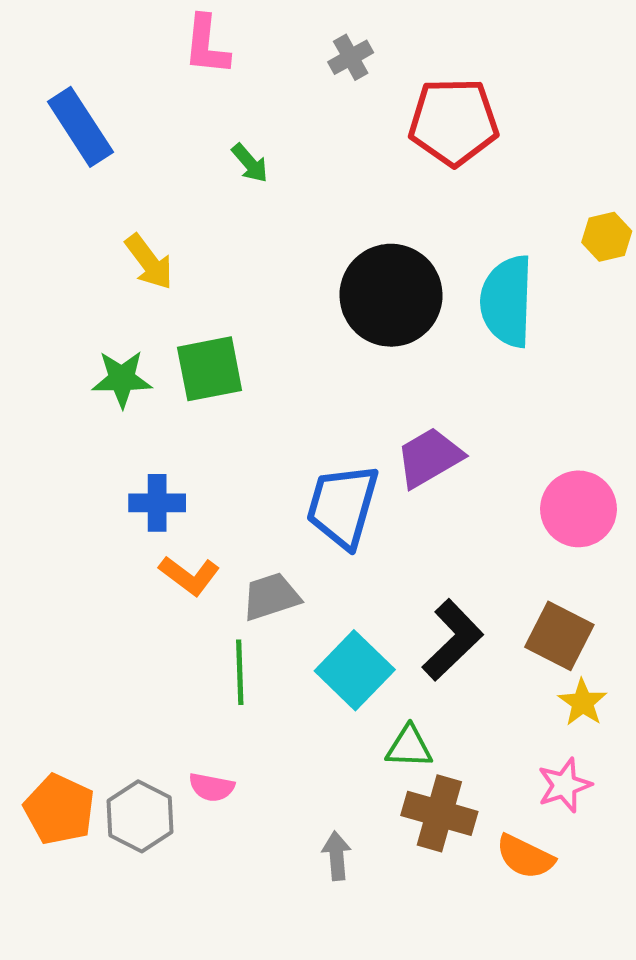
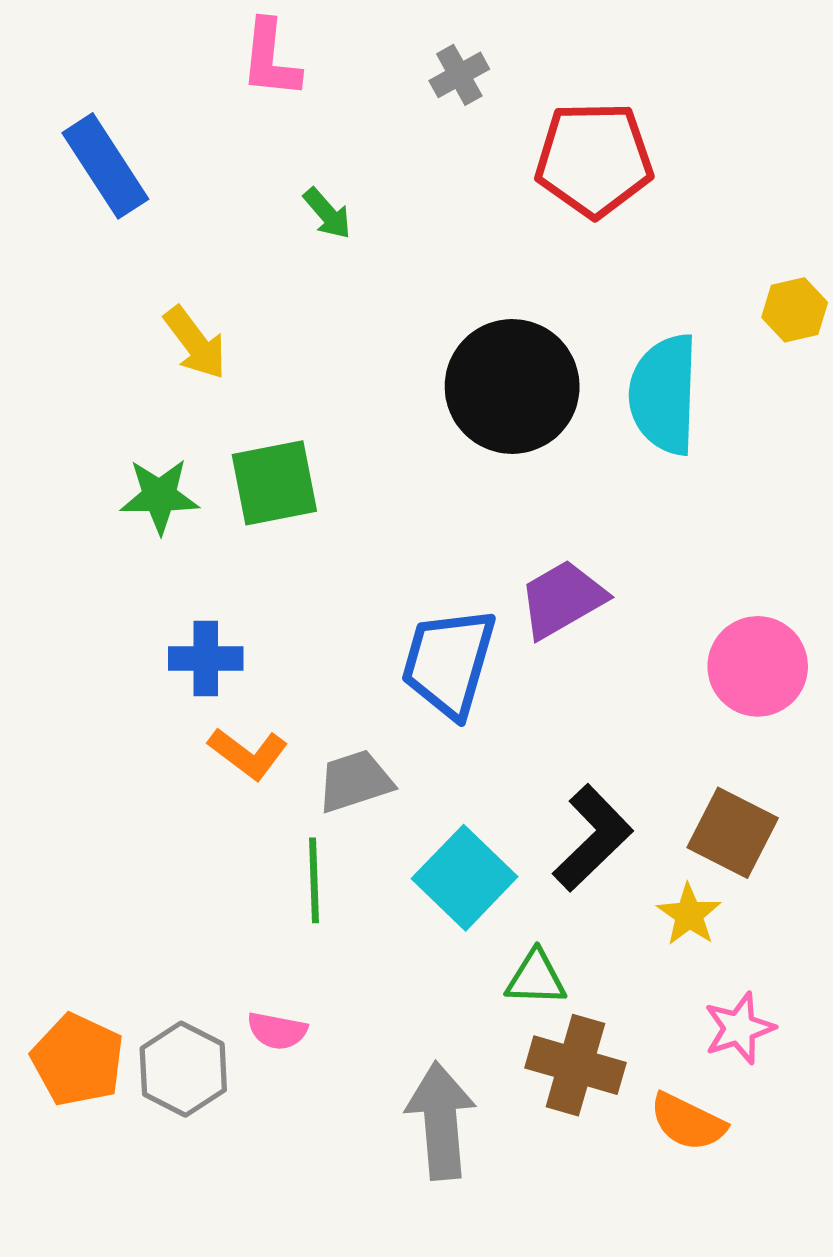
yellow star: (583, 702) -> (689, 915), moved
gray arrow: (337, 856) -> (441, 1121), size x1.8

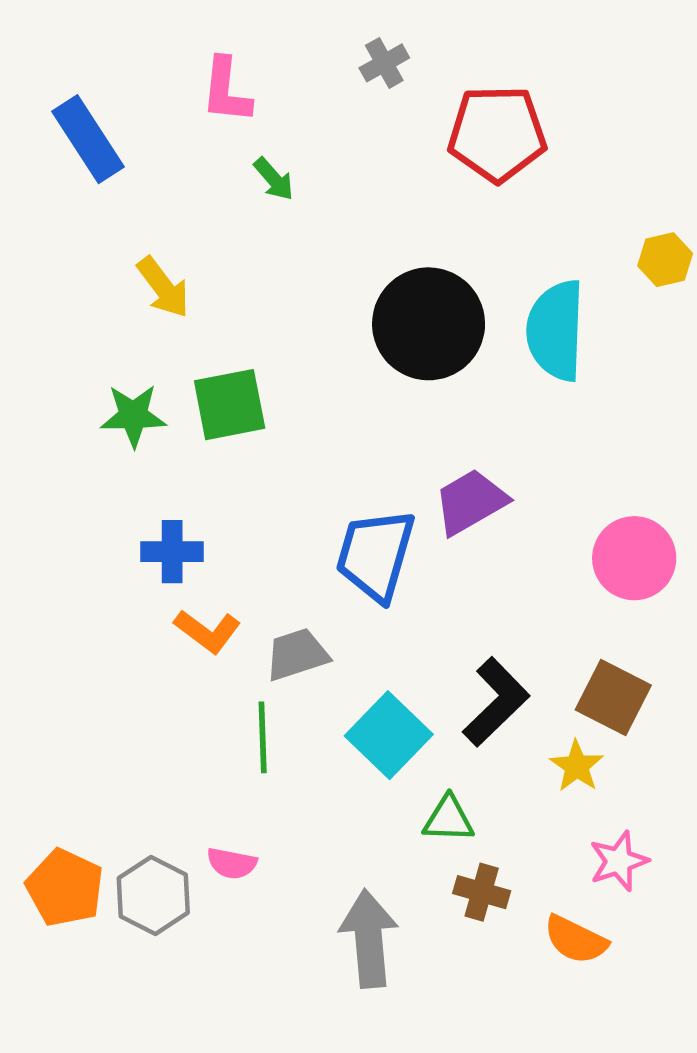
pink L-shape: (270, 59) -> (226, 91), moved
brown cross: (575, 1065) -> (482, 892), size x0.7

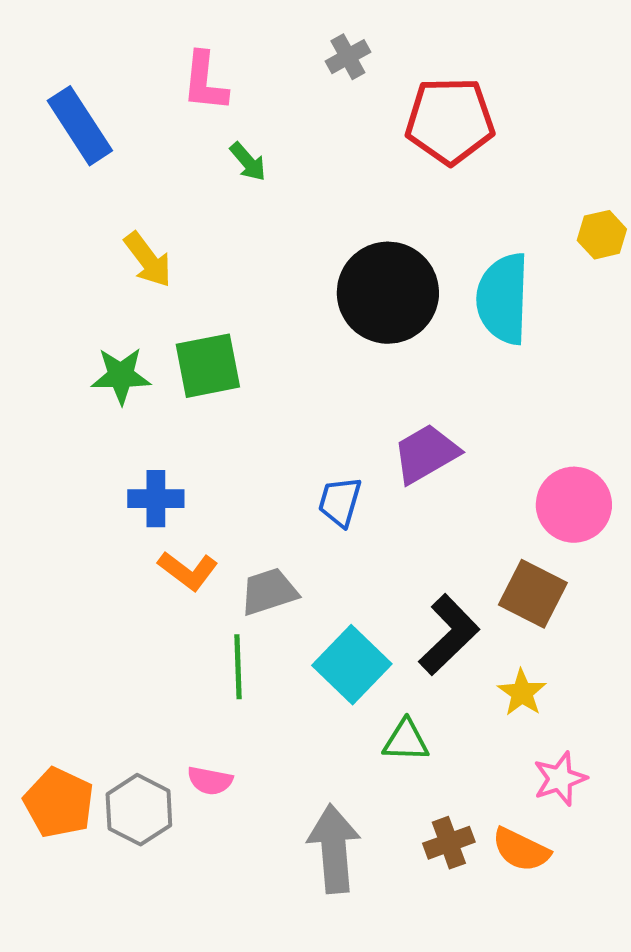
blue trapezoid: (375, 555) -> (340, 502), size x0.6
brown square: (613, 698) -> (533, 594), moved
brown cross: (482, 892) -> (449, 843), moved, turned -36

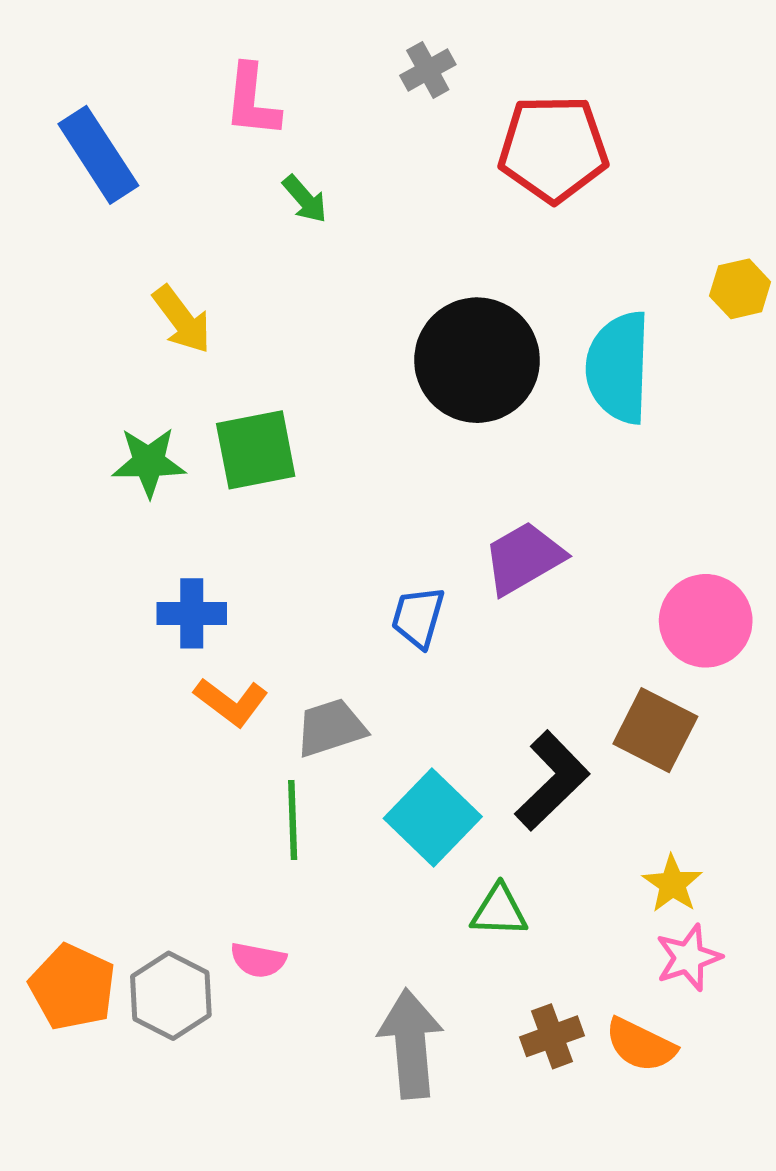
yellow star: (522, 693) -> (672, 884), moved

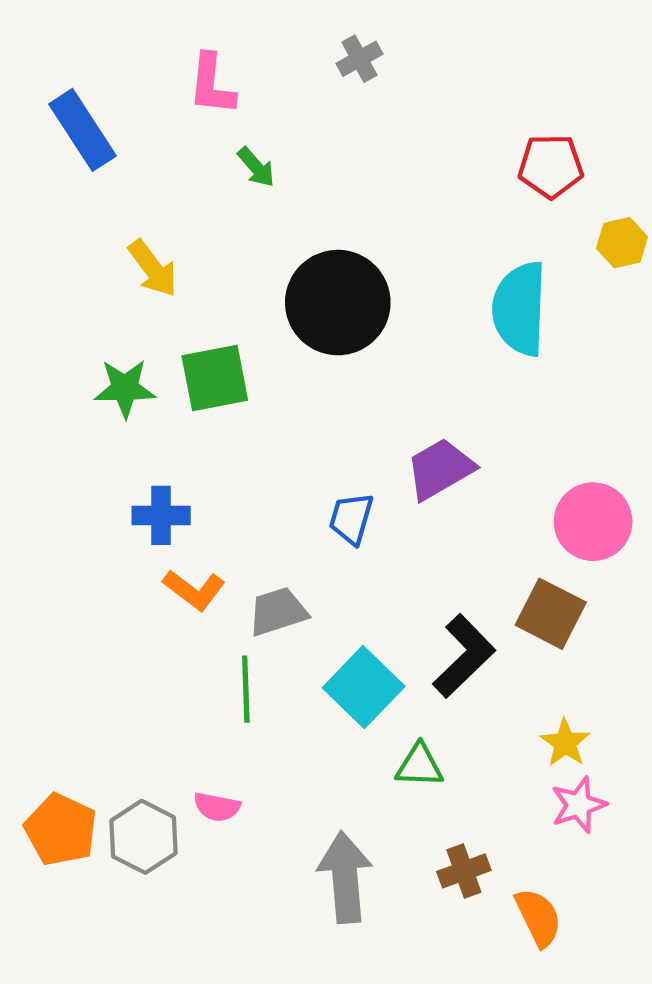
red pentagon: (553, 149) -> (551, 166), moved, size x0.7
black circle: (477, 360) -> (338, 303), moved
orange semicircle: (641, 1045) -> (538, 917), moved, turned -142

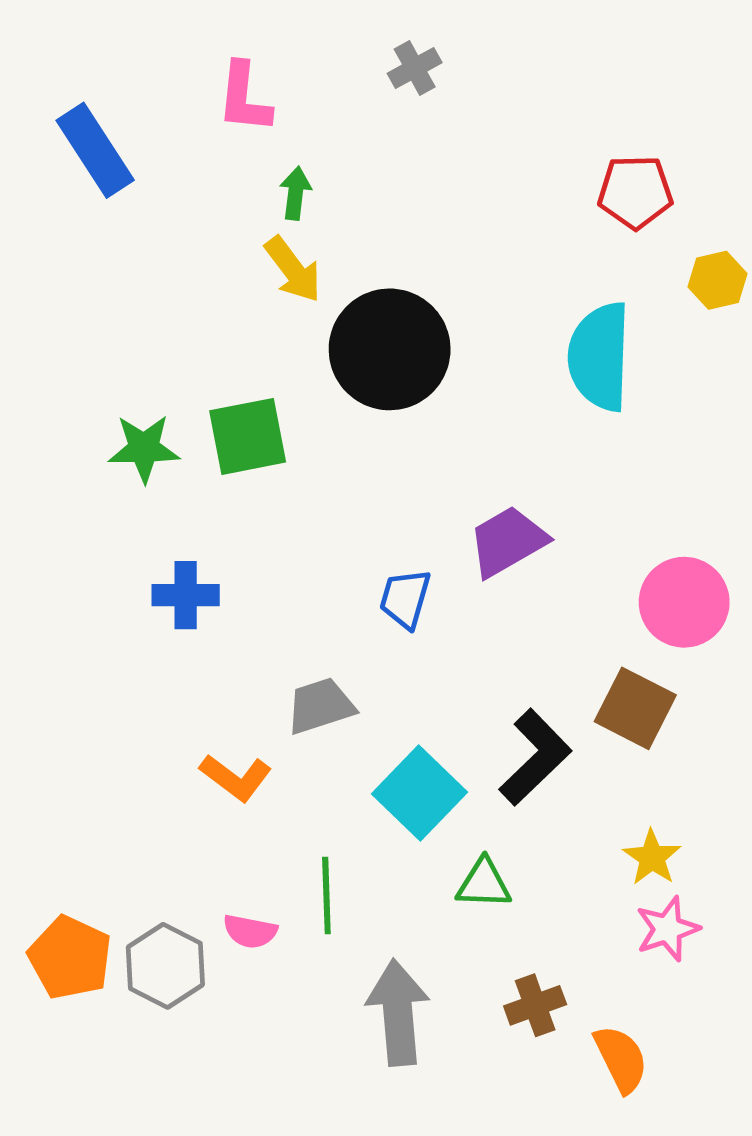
green arrow: (256, 167) -> (295, 193), turned -132
yellow arrow: (153, 268) -> (293, 270), moved
orange L-shape: (194, 590) -> (236, 778), moved
green line: (246, 689) -> (326, 896), moved

